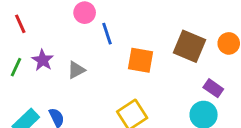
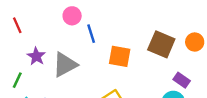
green line: (16, 67) -> (17, 80), moved
gray triangle: (76, 70) -> (65, 65), size x1.6

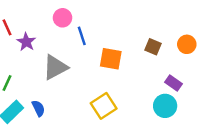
brown square: (161, 44) -> (153, 47), size x0.6
purple star: (36, 56) -> (26, 42), moved

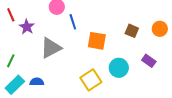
cyan circle: (165, 106) -> (119, 68), moved
blue semicircle: (38, 108) -> (37, 82), turned -64

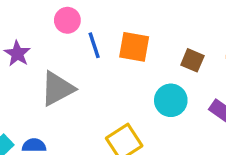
orange square: (97, 41) -> (134, 47), moved
cyan circle: (119, 68) -> (171, 100), moved

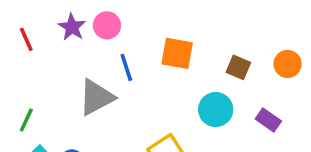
blue line: (94, 45) -> (126, 67), moved
purple star: (17, 54) -> (72, 27), moved

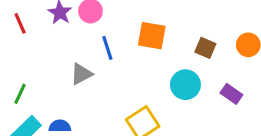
gray triangle: (96, 97) -> (81, 74), size x0.7

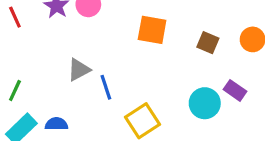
blue line: (107, 48) -> (106, 87), moved
cyan circle: (185, 85) -> (205, 103), moved

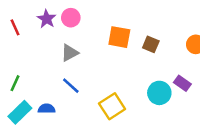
brown square: (208, 43) -> (151, 44), moved
gray triangle: (79, 70) -> (70, 53), moved
blue line: (106, 87) -> (71, 86), moved, turned -30

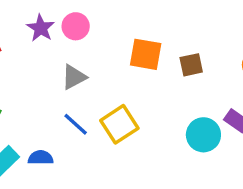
brown square: (151, 44) -> (191, 65), turned -35
yellow square: (112, 106) -> (119, 124), moved

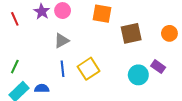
orange square: (146, 54) -> (102, 14), moved
brown square: (191, 65) -> (131, 33), size x1.5
blue line: (76, 124) -> (63, 69), turned 42

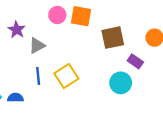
pink circle: (63, 11) -> (57, 15), moved
purple star: (42, 12) -> (17, 30), moved
purple rectangle: (158, 67) -> (135, 61), moved

